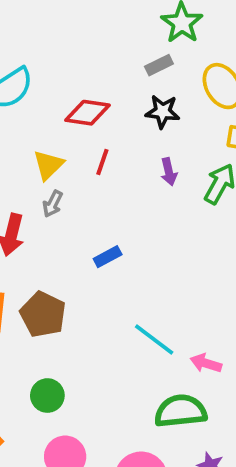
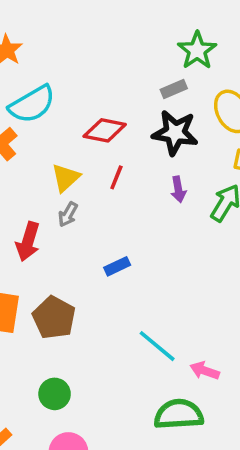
black star: (163, 112) -> (175, 133), size x1.4

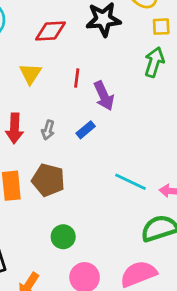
red line: (116, 177) -> (77, 78), moved
purple arrow: (178, 189) -> (104, 96), moved, size x1.5
gray arrow: (68, 214) -> (48, 130), moved

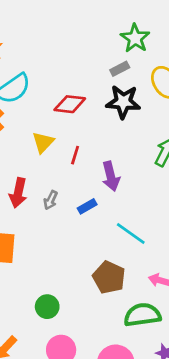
red line: (77, 78) -> (75, 155), moved
brown pentagon: (48, 180) -> (109, 277), moved
cyan line: (130, 182) -> (131, 233), moved

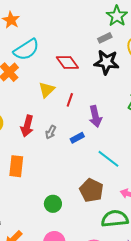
red diamond: (70, 104) -> (67, 63), turned 45
green circle: (47, 307) -> (53, 204), moved

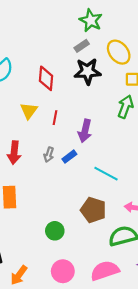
red diamond: (67, 63) -> (46, 78), turned 50
purple arrow: (95, 116) -> (85, 131), turned 35
gray arrow: (51, 132) -> (49, 155), moved

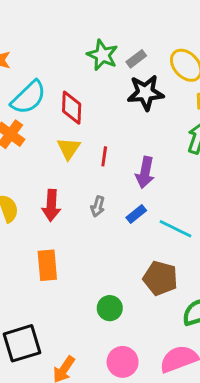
green star: (91, 20) -> (102, 55), moved
red diamond: (46, 78) -> (72, 108), moved
blue rectangle: (69, 157) -> (136, 214), moved

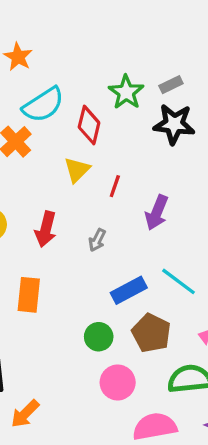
green star: (102, 55) -> (126, 92), moved
blue rectangle: (136, 214) -> (129, 290), moved, size x1.5
green circle: (110, 308) -> (99, 337), moved
pink circle: (123, 362) -> (118, 382), moved

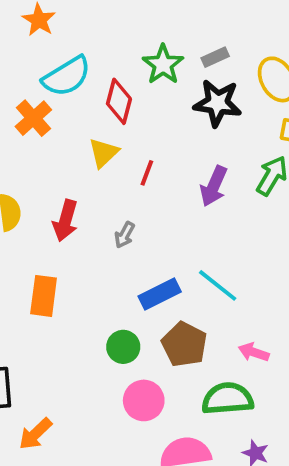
purple arrow: (157, 213) -> (214, 186), moved

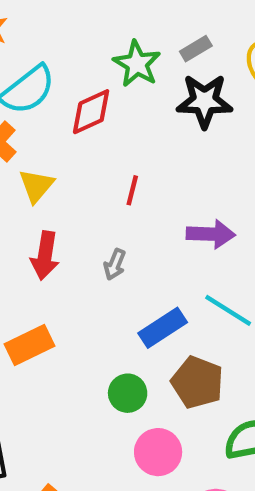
red diamond: (119, 101) -> (91, 112), turned 57
yellow triangle: (104, 153) -> (36, 186), moved
purple arrow: (214, 186) -> (211, 234), moved, turned -105
orange rectangle: (44, 296) -> (30, 345), turned 63

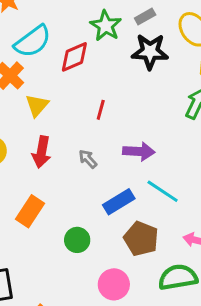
purple arrow: (211, 234) -> (139, 151), moved
gray arrow: (115, 264) -> (88, 159), turned 114
orange rectangle: (30, 345) -> (30, 211), turned -32
green circle: (128, 393) -> (77, 240), moved

